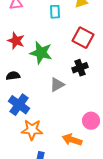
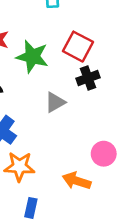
red square: (83, 38) -> (78, 47), moved

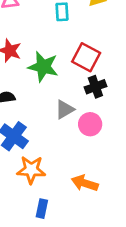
pink circle: (104, 154) -> (90, 124), moved

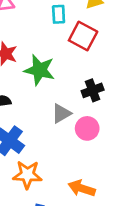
red square: (86, 57) -> (83, 36), moved

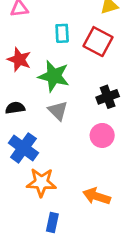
cyan rectangle: (59, 14) -> (62, 33), moved
gray triangle: (61, 113) -> (58, 111), moved, turned -45

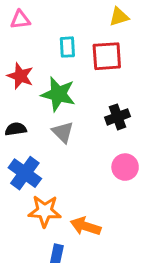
red square: (98, 42) -> (107, 56), turned -32
pink circle: (102, 135) -> (125, 167), moved
orange arrow: (97, 196) -> (86, 226), moved

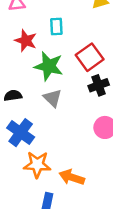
red square: (107, 56) -> (90, 57), moved, turned -32
red star: (20, 76) -> (26, 41), moved

